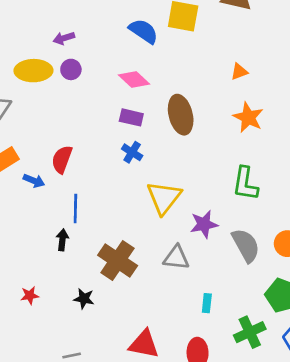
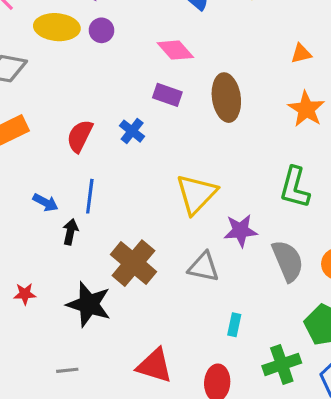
blue cross: (132, 152) -> (132, 131), moved
blue arrow: (34, 181) -> (45, 202), moved
black star: (84, 299) -> (89, 304), size x1.8

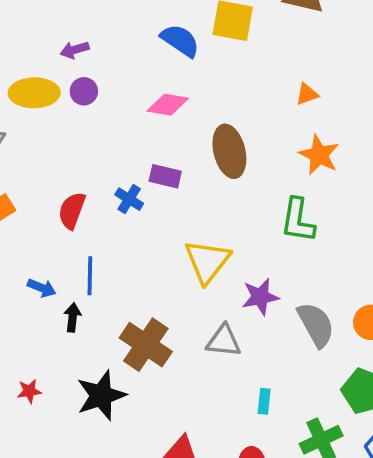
pink diamond: (175, 50) -> (168, 105), turned -33
purple rectangle: (167, 95) -> (165, 176), moved
green L-shape: (295, 187) -> (298, 220), moved
black star: (89, 304) -> (101, 395), turned -30

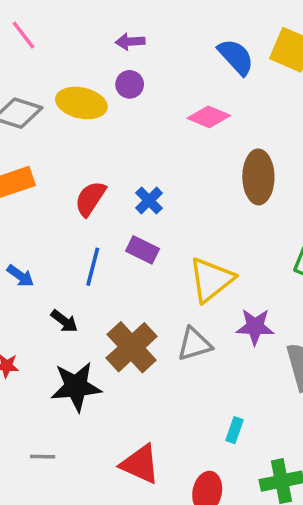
yellow ellipse: (34, 93) -> (81, 103), moved
purple rectangle: (165, 176) -> (143, 250), moved
blue arrow: (42, 288) -> (20, 276), moved
black arrow: (72, 317) -> (64, 321), moved, turned 108
gray triangle: (224, 341) -> (194, 344), moved, turned -36

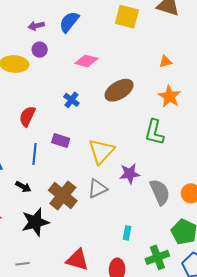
blue semicircle: (236, 57) -> (69, 22), moved, turned -90
brown ellipse: (258, 177) -> (119, 90), turned 68
blue cross: (149, 201) -> (71, 100), moved

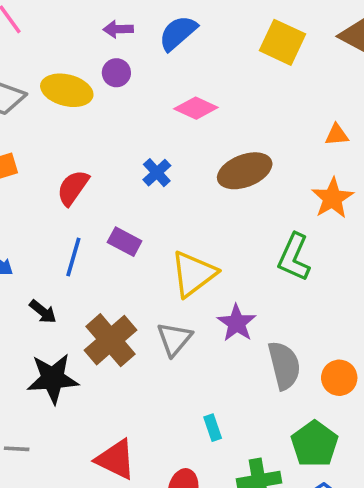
purple star: (130, 174) -> (237, 323), turned 30
gray triangle: (97, 189) -> (174, 339), turned -35
cyan rectangle: (127, 233) -> (213, 428), turned -40

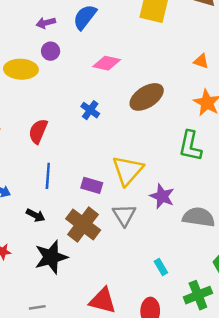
orange triangle: (337, 135) -> (201, 61), turned 35
purple rectangle: (125, 242) -> (92, 185), moved
gray semicircle: (284, 365) -> (199, 217), turned -56

